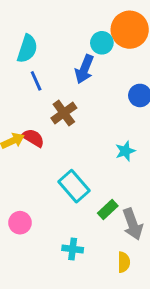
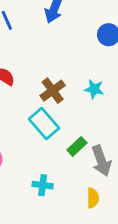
brown cross: (64, 113) -> (53, 91), moved
cyan star: (125, 151) -> (94, 89), turned 30

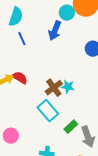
cyan star: (94, 89) -> (68, 87), moved

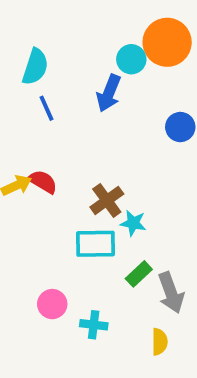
cyan star: (68, 87) -> (133, 223), moved
cyan rectangle: (48, 111) -> (96, 244), turned -50
pink circle: (11, 136) -> (52, 304), moved

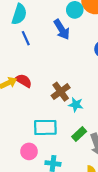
blue arrow: (109, 93) -> (62, 29), turned -54
cyan rectangle: (96, 244) -> (45, 127), moved

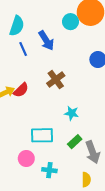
blue arrow: (62, 29) -> (46, 41), moved
red semicircle: (24, 81) -> (21, 90), turned 105
brown cross: (61, 92) -> (56, 80), moved

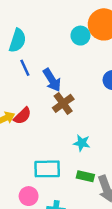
blue arrow: (46, 41) -> (52, 80), moved
green rectangle: (75, 142) -> (85, 176), turned 56

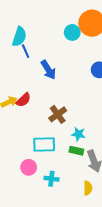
blue line: (25, 68) -> (26, 51), moved
brown cross: (63, 103) -> (58, 114), moved
cyan star: (82, 143) -> (78, 134), moved

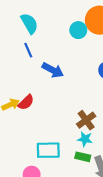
cyan semicircle: (19, 37) -> (29, 23), moved, turned -48
blue arrow: (48, 70) -> (53, 70), turned -30
brown cross: (58, 114) -> (86, 120), moved

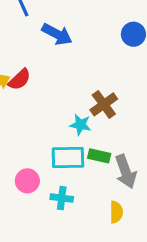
cyan star: (85, 139) -> (80, 125), moved
cyan rectangle: (48, 150) -> (68, 157), moved

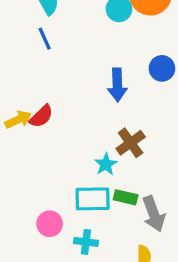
blue arrow: (57, 34) -> (117, 85), moved, turned 60
cyan star: (80, 125) -> (106, 164), turned 30

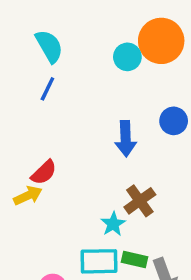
blue line: (45, 39) -> (47, 89), turned 50
yellow arrow: (18, 120) -> (28, 196), moved

